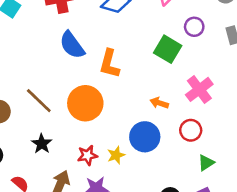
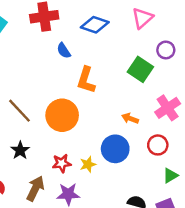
blue semicircle: (72, 45) -> (64, 51), moved, size x0.6

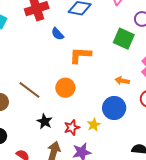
orange L-shape: (86, 80) -> (80, 55), turned 85
orange circle: (62, 115) -> (65, 88), size x0.7
black star: (20, 150) -> (45, 121), moved

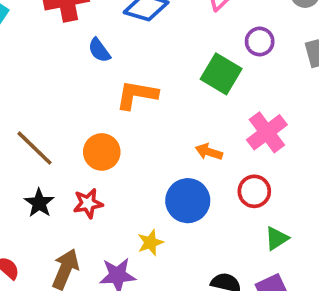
black star: (45, 121) -> (39, 203), moved
yellow star: (94, 125) -> (150, 243), moved
red star: (72, 127) -> (88, 203), moved

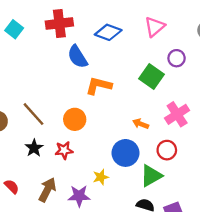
blue semicircle: (99, 50) -> (78, 57), size x1.5
green triangle: (277, 238) -> (151, 176), moved, size x1.5

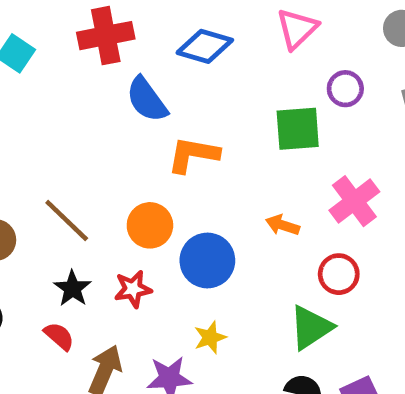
green square: (151, 76) -> (298, 129), turned -35
blue circle: (125, 153) -> (207, 260), moved
red semicircle: (12, 186) -> (59, 336), moved

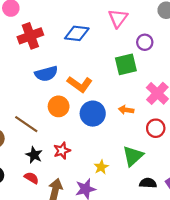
blue semicircle: (147, 100) -> (46, 74), moved, turned -60
orange L-shape: (193, 155) -> (80, 84), turned -145
orange circle: (150, 225) -> (59, 106), moved
blue circle: (207, 260) -> (93, 114), moved
green triangle: (311, 327) -> (133, 156), moved

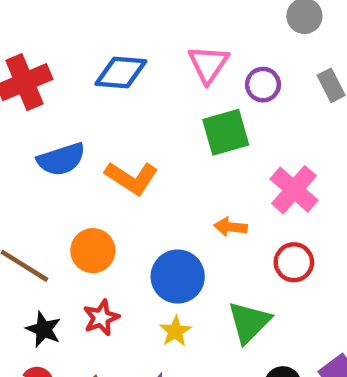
pink triangle: (118, 18) -> (208, 64), moved
orange circle: (59, 106) -> (93, 251), moved
blue circle: (93, 114) -> (178, 276), moved
yellow star: (101, 167) -> (175, 331), moved

